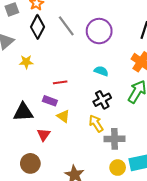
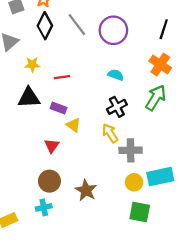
red line: (60, 82) -> (62, 77), moved
black triangle: (23, 112) -> (29, 98), moved
brown circle: (30, 163) -> (49, 181), moved

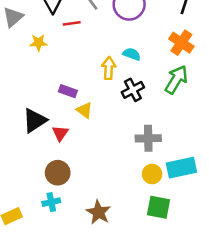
red line: (62, 77) -> (72, 23), moved
black triangle: (29, 98) -> (35, 120), moved, turned -30
yellow arrow: (110, 133) -> (109, 68), moved, turned 36
brown star: (86, 190) -> (98, 212), moved

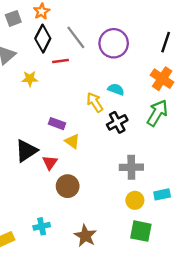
yellow arrow: (109, 68) -> (95, 102), turned -36
cyan rectangle: (181, 168) -> (162, 194), size x0.6
brown circle: (58, 173) -> (68, 186), moved

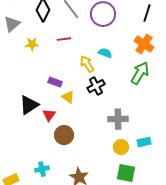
red line: (61, 61) -> (64, 39), moved
black cross: (117, 122) -> (96, 86), moved

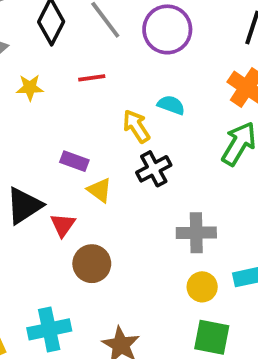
cyan cross: (42, 169) -> (49, 329), size x1.5

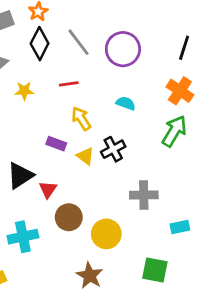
yellow arrow: (136, 126) -> (81, 119), moved
yellow triangle: (100, 190) -> (85, 156), moved
yellow circle: (202, 287) -> (106, 234), moved, size x1.4
cyan cross: (49, 329) -> (23, 237), moved

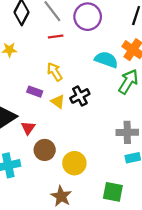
red line: (69, 84) -> (56, 36), moved
cyan semicircle: (126, 103) -> (106, 60), moved, size x1.5
gray cross: (144, 195) -> (127, 132), moved

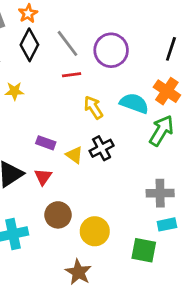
yellow arrow: (55, 72) -> (93, 107), moved
red triangle: (28, 128) -> (43, 177), moved
green square: (113, 192) -> (144, 250), moved

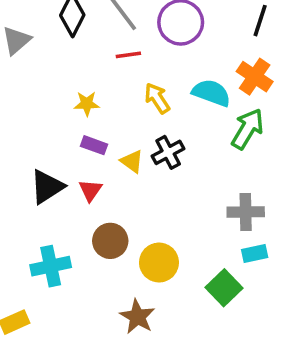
yellow star: (14, 91) -> (87, 104), moved
green square: (144, 250) -> (224, 288), turned 35

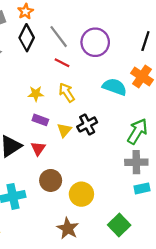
red line: (128, 55) -> (62, 63), turned 35
yellow arrow: (157, 98) -> (67, 93), moved
green arrow: (247, 129) -> (137, 131), moved
yellow triangle: (132, 161) -> (64, 130), turned 35
green square: (224, 288) -> (119, 225), moved

